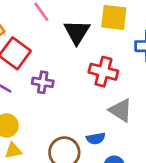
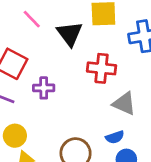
blue semicircle: (96, 138) -> (115, 137), moved

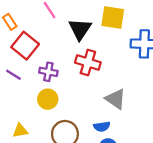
red cross: (102, 68) -> (88, 63), moved
yellow circle: (15, 136) -> (48, 99), moved

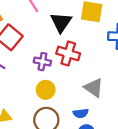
purple cross: (48, 72) -> (42, 62), moved
yellow circle: (48, 99) -> (46, 90), moved

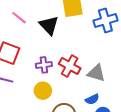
red cross: (68, 53) -> (70, 66), moved, turned 30
yellow circle: (46, 90) -> (43, 91), moved

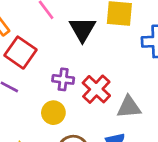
gray triangle: (96, 73) -> (129, 107), turned -36

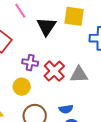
gray triangle: (129, 107) -> (79, 75), moved

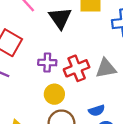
red cross: (54, 71) -> (77, 68), turned 30
yellow circle: (22, 87) -> (54, 94), moved

